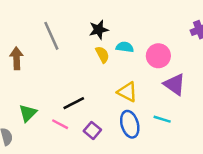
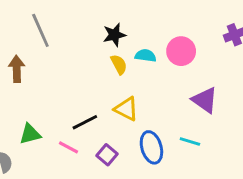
gray line: (51, 36) -> (40, 30), moved
pink circle: (158, 56) -> (181, 51), moved
yellow triangle: (127, 92) -> (126, 109), moved
green triangle: (28, 113) -> (30, 134), turned 30

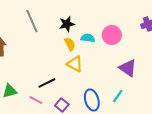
gray line: (40, 30) -> (32, 21), moved
yellow triangle: (126, 109) -> (75, 64), moved
cyan line: (190, 141) -> (118, 96), turned -72

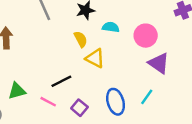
pink circle: (112, 35) -> (146, 36), moved
yellow semicircle: (70, 44) -> (81, 39), moved

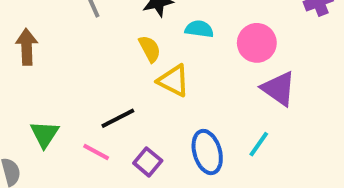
green triangle: (17, 91) -> (45, 134), turned -42

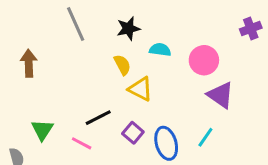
purple square: (148, 162) -> (133, 133), moved

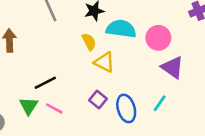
cyan semicircle: (160, 50) -> (121, 29), size x1.6
black line: (98, 118) -> (45, 83), moved
green triangle: (42, 130) -> (29, 106), moved

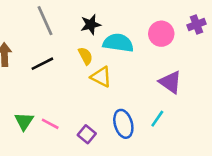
pink circle: (158, 38) -> (161, 34), moved
black line: (45, 83) -> (42, 64), moved
purple square: (98, 99) -> (87, 134), moved

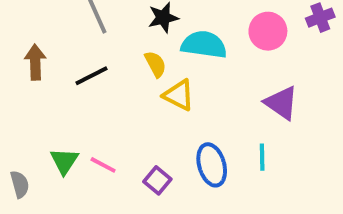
cyan line: (157, 119) -> (262, 157), turned -36

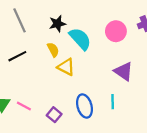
cyan semicircle: (204, 45) -> (80, 39), turned 40

